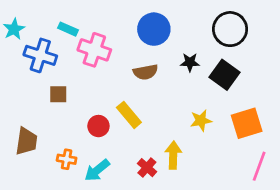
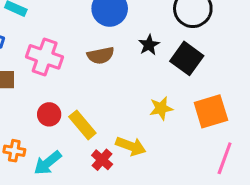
pink cross: (94, 50) -> (45, 57), moved
black star: (190, 62) -> (149, 45), turned -30
yellow rectangle: (129, 115) -> (82, 125), moved
yellow arrow: (173, 155) -> (131, 146), turned 108

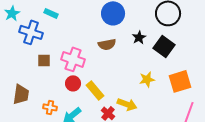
pink cross: (45, 57) -> (73, 59), moved

